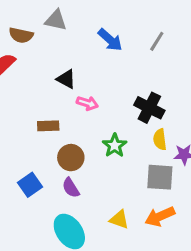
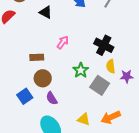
black triangle: (66, 79) -> (46, 12), moved
pink arrow: (87, 103) -> (63, 42), turned -72
brown circle: (71, 158) -> (43, 78), moved
gray square: (160, 177) -> (100, 85), moved, turned 30

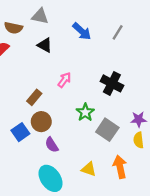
brown rectangle: (37, 57) -> (34, 97), turned -48
yellow semicircle: (111, 66) -> (139, 140), moved
blue square: (25, 96) -> (20, 132), moved
orange arrow: (111, 117) -> (120, 167), turned 102

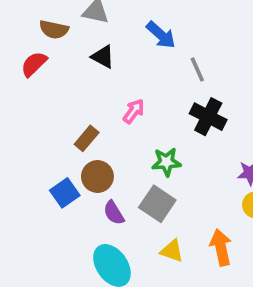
gray line: (118, 32) -> (197, 69), moved, turned -56
green star: (85, 112) -> (166, 162), turned 30
gray square: (107, 130) -> (157, 204), moved

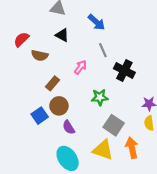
brown semicircle: (54, 29) -> (40, 55), moved
gray line: (197, 69) -> (103, 50), moved
gray square: (157, 204) -> (114, 125), moved
yellow triangle: (172, 251) -> (103, 150), size x1.5

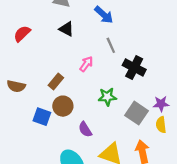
brown semicircle: (40, 55) -> (16, 86), moved
blue square: (40, 116) -> (42, 117), turned -35
gray square: (114, 125) -> (137, 113), moved
purple semicircle: (69, 127) -> (85, 129), moved

